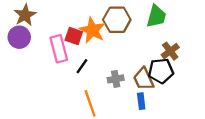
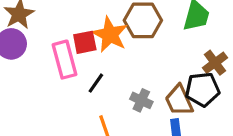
red square: (74, 36) -> (85, 42), turned -30
gray cross: (116, 79) -> (141, 100), turned 35

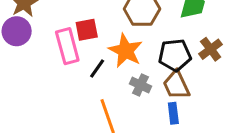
orange star: (110, 34) -> (126, 51), moved
black pentagon: (202, 89) -> (175, 55), moved

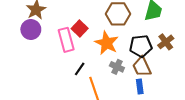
red square: (87, 30) -> (80, 28), turned -35
black line: (97, 69) -> (80, 69), moved

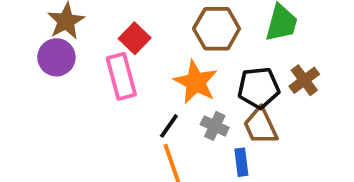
red square: (80, 28) -> (135, 38), moved
black line: (80, 69) -> (169, 126), moved
blue rectangle: (140, 87) -> (241, 162), moved

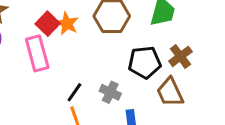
orange star: (196, 82) -> (67, 24), moved, size x0.7
brown trapezoid: (260, 126) -> (170, 92), moved

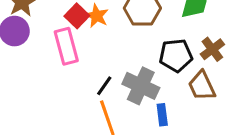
gray cross: (110, 92) -> (141, 86), size x1.6

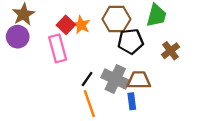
black pentagon: (176, 55) -> (131, 41), moved
brown trapezoid: (202, 86) -> (139, 80), moved, turned 115

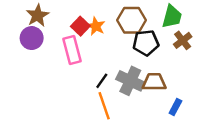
brown cross: (171, 51) -> (183, 40), moved
blue rectangle: (132, 101) -> (175, 107), moved, turned 35

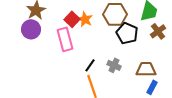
black pentagon: (146, 43) -> (127, 33), turned 30
gray cross: (130, 81) -> (114, 65), size x0.6
brown trapezoid: (154, 82) -> (146, 69), moved

